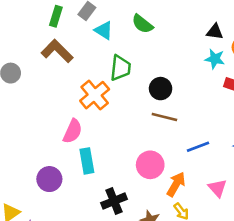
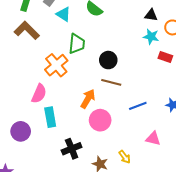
orange arrow: (176, 184) -> (88, 99), moved
pink triangle: (217, 188) -> (153, 139), turned -35

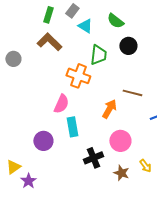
black circle: (108, 60) -> (128, 46), moved
orange cross: (56, 65) -> (78, 76), turned -30
pink circle: (100, 120) -> (120, 141), moved

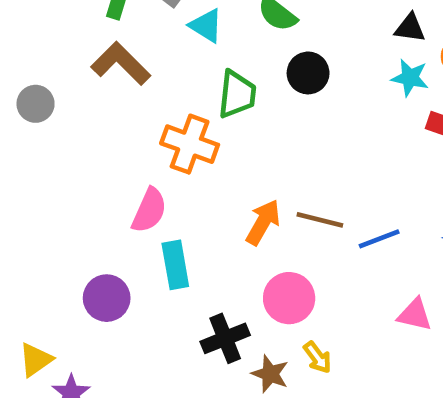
brown line: (132, 93) -> (320, 220), moved
yellow arrow: (145, 166) -> (318, 357), moved
brown star: (121, 173) -> (270, 374), moved

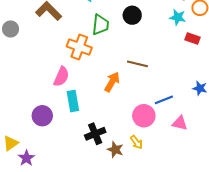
brown line: (320, 220) -> (137, 64), moved
blue line: (379, 239) -> (164, 100), moved
pink circle: (289, 298) -> (144, 116), moved

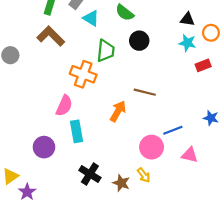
red rectangle: (192, 39) -> (203, 65), turned -40
black cross: (95, 134) -> (90, 174), moved, turned -36

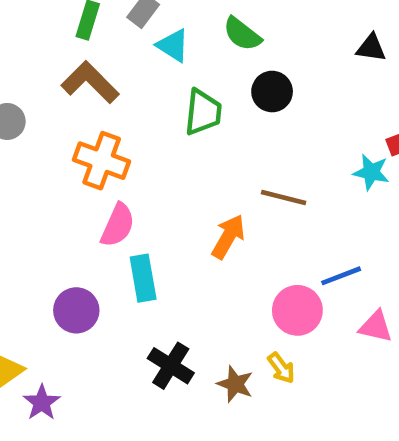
cyan star: (187, 43) -> (371, 172), moved
orange cross: (83, 74) -> (102, 161), moved

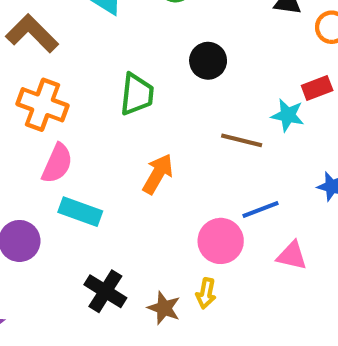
black circle: (272, 92) -> (208, 61), moved
green trapezoid: (203, 112) -> (137, 94), moved
brown line: (284, 197) -> (242, 140), moved
cyan rectangle: (143, 278) -> (80, 212), turned -60
yellow arrow: (281, 368) -> (206, 293), turned 48

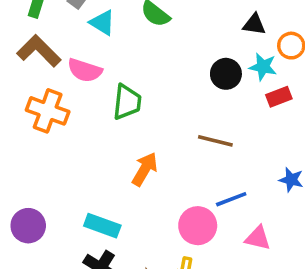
black circle: (208, 61) -> (226, 74), moved
cyan star: (288, 115) -> (263, 67), moved
pink semicircle: (57, 163) -> (85, 70), moved, turned 84
cyan rectangle: (80, 212) -> (102, 226), moved

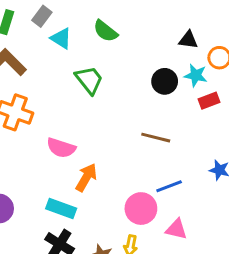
pink semicircle: (85, 70) -> (61, 148), moved
green trapezoid: (127, 102) -> (89, 80), moved, turned -44
orange arrow: (145, 169) -> (86, 177), moved
pink triangle: (258, 238) -> (176, 229), moved

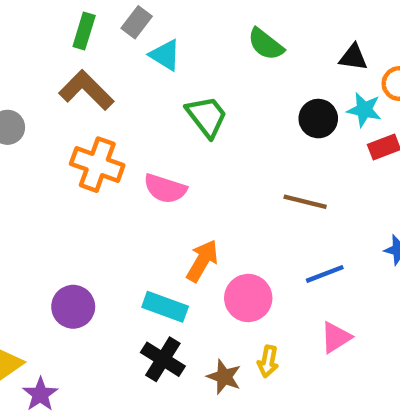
green semicircle: (105, 31) -> (266, 44), moved
pink semicircle: (61, 148) -> (165, 189), moved
pink circle: (141, 209) -> (248, 298), moved
pink triangle: (176, 229) -> (336, 337), turned -45

